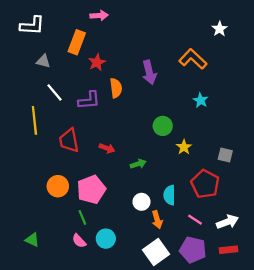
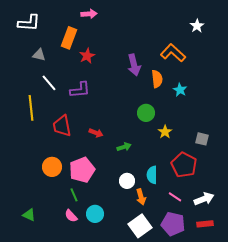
orange semicircle: (116, 88) -> (157, 79), moved

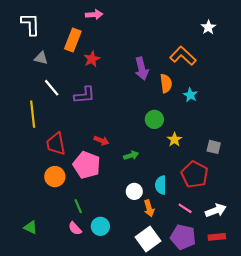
white L-shape: (29, 23) -> (31, 24), turned -95
red trapezoid: (62, 126) -> (56, 144), moved
pink pentagon: (82, 170) -> (87, 165), moved, turned -30

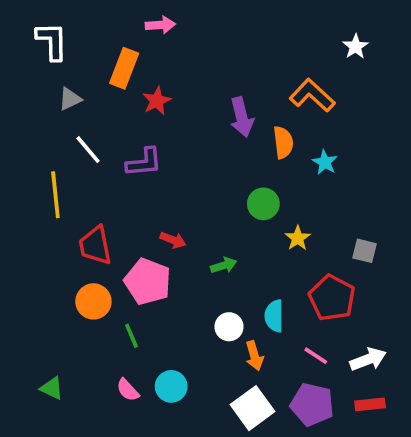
gray triangle: (41, 58) -> (70, 99), turned -40
green line: (78, 206) -> (131, 336), moved

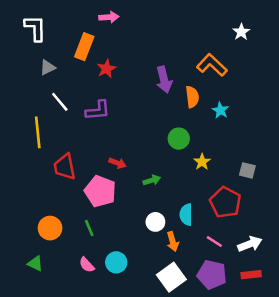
orange circle: (93, 301) -> (50, 228), moved

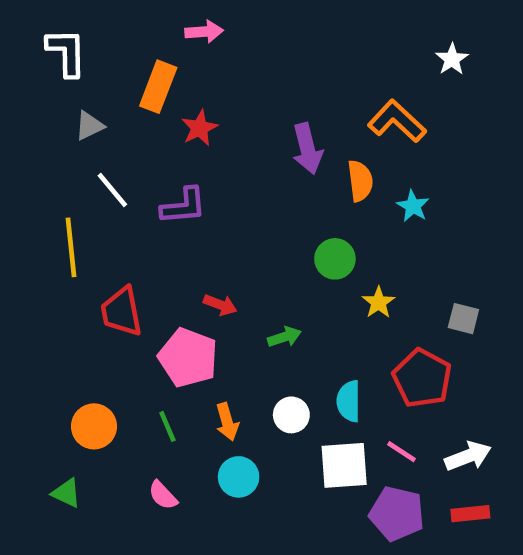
orange arrow: (173, 242) -> (227, 422), moved
cyan circle: (116, 262) -> (239, 477), moved
white square: (171, 277) -> (344, 465), moved, turned 32

